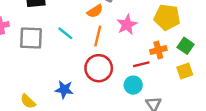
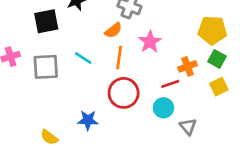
yellow pentagon: (167, 17) -> (212, 30), moved

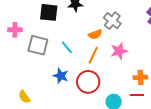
red line: (170, 84) -> (137, 95), moved
blue star: (88, 120) -> (61, 76), moved

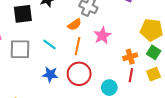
red line: (137, 95) -> (131, 75), turned -64

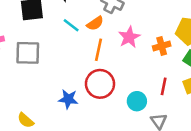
cyan line: (49, 45) -> (71, 25), moved
orange cross: (130, 57) -> (162, 46), moved
blue star: (50, 74) -> (68, 99), moved

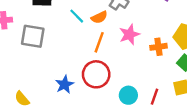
red line: (164, 86) -> (155, 97), moved
blue star: (68, 99) -> (65, 84), turned 30

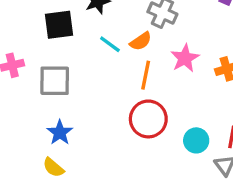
blue star: (65, 84) -> (60, 133), moved

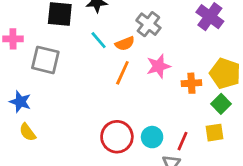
red circle: (148, 119) -> (117, 137), moved
blue star: (60, 133) -> (20, 102), moved, turned -30

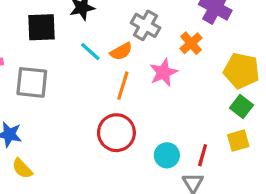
orange cross: (191, 83) -> (191, 43), moved, turned -30
red circle: (117, 137) -> (116, 133), moved

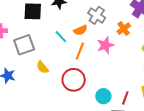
cyan line: (90, 51) -> (61, 37), moved
gray square: (32, 82) -> (24, 45), turned -30
yellow semicircle: (22, 169) -> (42, 67), moved

